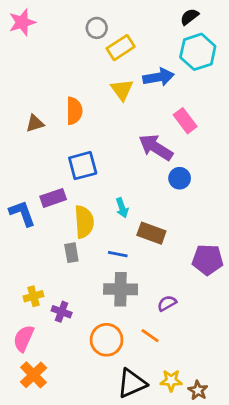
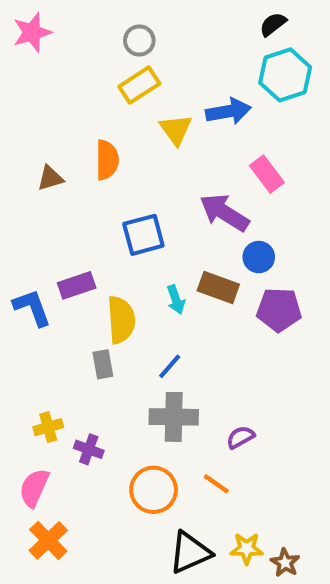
yellow rectangle: (121, 48) -> (139, 85), moved
blue square: (83, 166) -> (143, 235), moved
brown rectangle: (151, 233) -> (218, 287), moved
blue line: (118, 254) -> (170, 366), turned -60
purple pentagon: (208, 260) -> (279, 310), moved

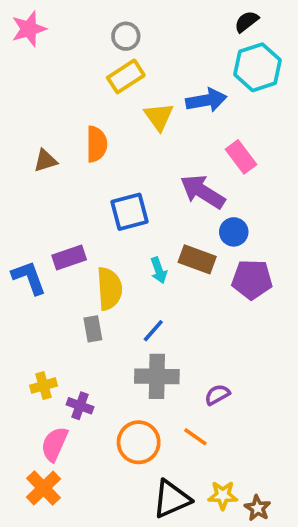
pink semicircle: (34, 488) -> (54, 444), moved

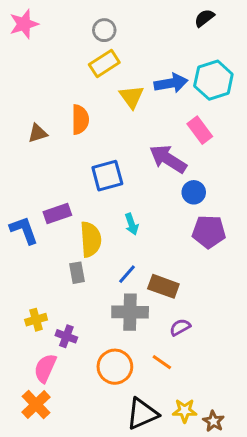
cyan hexagon: (258, 67) -> (213, 80), moved
brown rectangle: (197, 259) -> (163, 286), moved

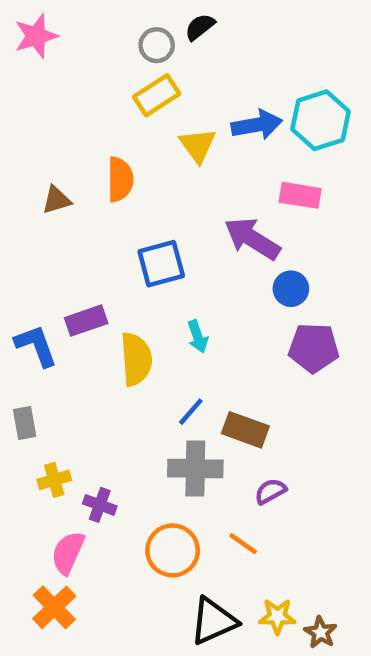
black semicircle: (204, 18) -> (200, 27), moved
pink rectangle: (200, 130) -> (300, 195), turned -44
gray rectangle: (77, 273) -> (25, 423), moved

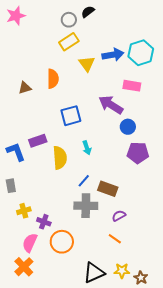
orange line: (243, 544) -> (115, 239), moved
orange circle: (173, 550) -> (62, 242), moved

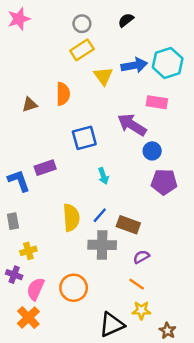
black semicircle: (88, 12) -> (126, 20), moved
yellow semicircle: (60, 158) -> (71, 218), moved
purple cross: (44, 222) -> (14, 275), moved
yellow star: (122, 271) -> (141, 310), moved

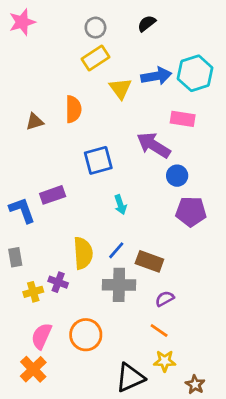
purple cross: (14, 275) -> (58, 282), moved

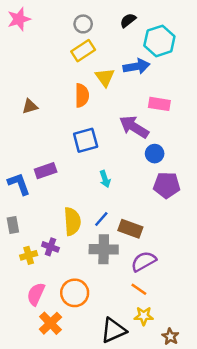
cyan hexagon: (195, 73) -> (159, 41), moved
orange semicircle: (73, 109) -> (82, 95), moved
purple semicircle: (165, 299) -> (144, 261), size x1.5
orange cross: (33, 369) -> (50, 323), moved

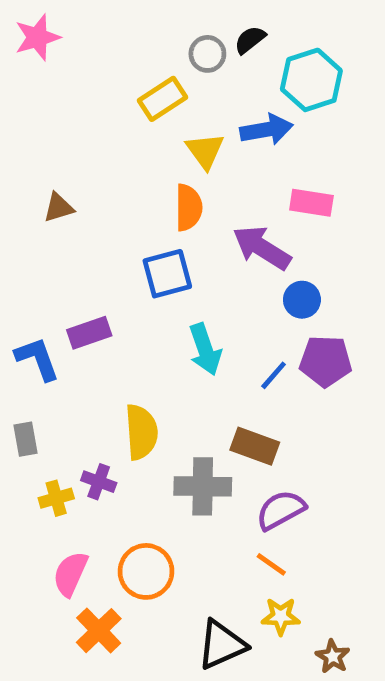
gray circle: (83, 24) -> (207, 54), moved
orange semicircle: (82, 95) -> (189, 208), moved
cyan arrow: (105, 179) -> (205, 349), size x1.5
blue line: (101, 219) -> (274, 375), moved

